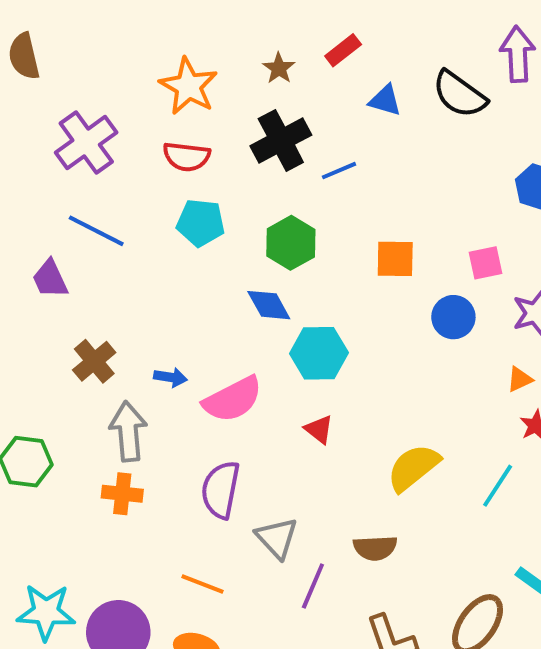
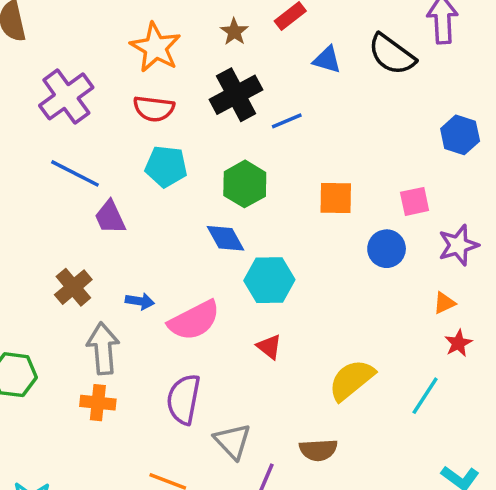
purple trapezoid: (50, 279) -> (110, 217), moved

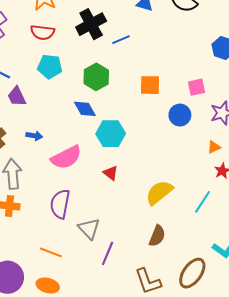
blue arrow: (140, 301) -> (34, 136), moved
brown semicircle: (318, 450) -> (157, 236), moved, turned -65

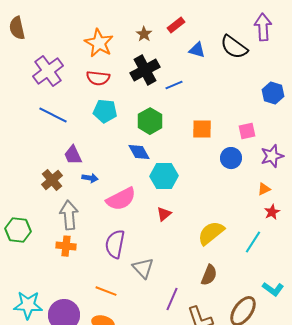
purple trapezoid: (17, 96) -> (73, 155), moved
red triangle: (111, 173) -> (164, 214), turned 42
purple line: (108, 253) -> (172, 299), moved

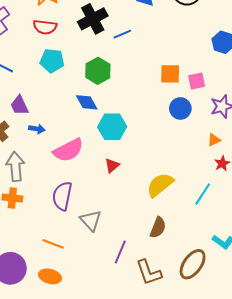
orange square: (202, 129) -> (170, 74), moved

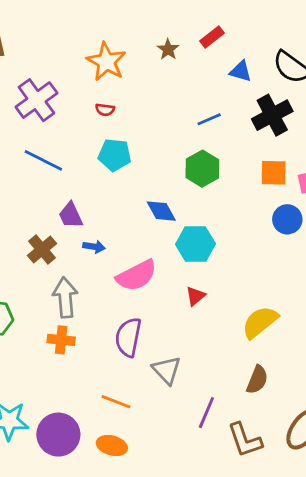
black cross: (93, 19) -> (272, 115), moved
red semicircle: (45, 27) -> (105, 110), size x0.6
green hexagon: (98, 71) -> (202, 169), moved

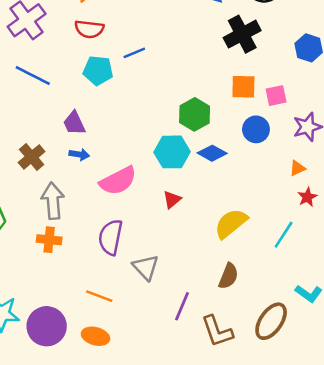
red semicircle: (105, 110) -> (89, 29), size x1.6
blue line: (209, 119) -> (134, 53), moved
green hexagon: (202, 169) -> (195, 114), moved
blue diamond: (161, 211) -> (212, 153), moved, turned -32
purple trapezoid: (71, 215) -> (74, 123), moved

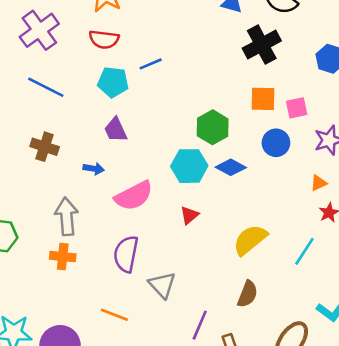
purple trapezoid: (74, 123) -> (116, 130), moved
brown cross: (32, 157) -> (45, 147), moved, turned -32

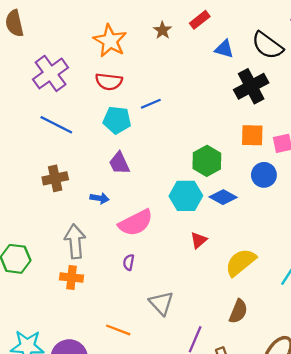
brown cross: (45, 147) -> (55, 178), turned -30
red triangle: (189, 215) -> (199, 240), moved
purple semicircle: (126, 254) -> (129, 262), moved, size x0.5

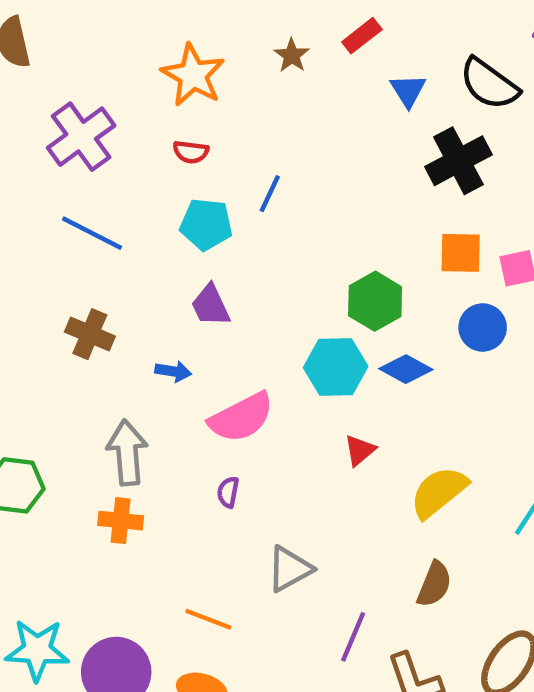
blue triangle: (224, 49) -> (408, 91), turned 42
red semicircle: (109, 82) -> (191, 152), size x0.7
blue line: (151, 104) -> (270, 194), turned -42
brown cross: (55, 178) -> (90, 334), turned 35
gray triangle: (161, 303) -> (290, 569), turned 44

